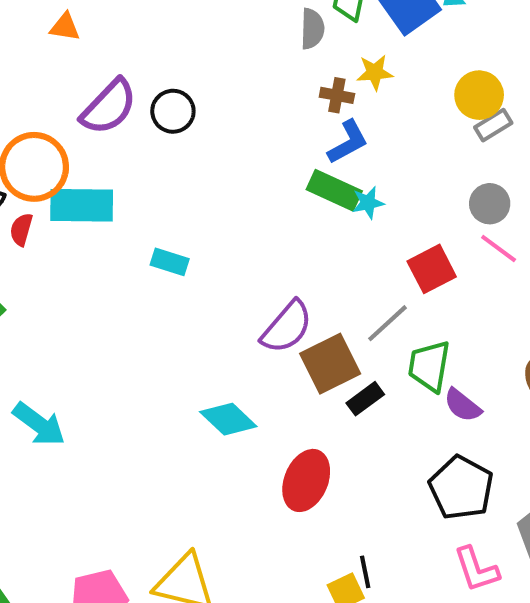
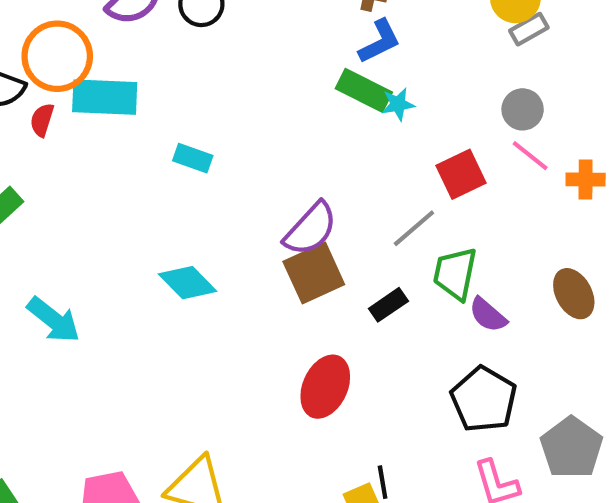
brown square: (330, 364) -> (314, 273), moved
cyan diamond: (228, 419) -> (188, 283), moved

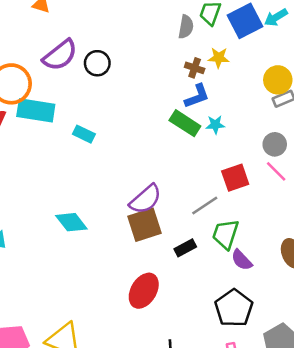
cyan star: (398, 104) -> (215, 125), moved
cyan rectangle: (193, 158) -> (84, 134), moved

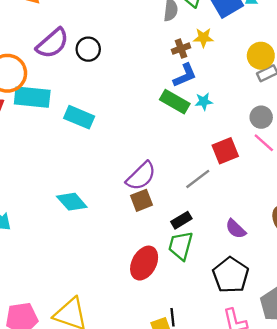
brown cross: (195, 68) -> (181, 49), turned -36
cyan rectangle: (84, 134) -> (79, 117), size x1.4
brown square: (144, 225) -> (141, 200), size x0.7
green trapezoid: (225, 234) -> (181, 246), moved

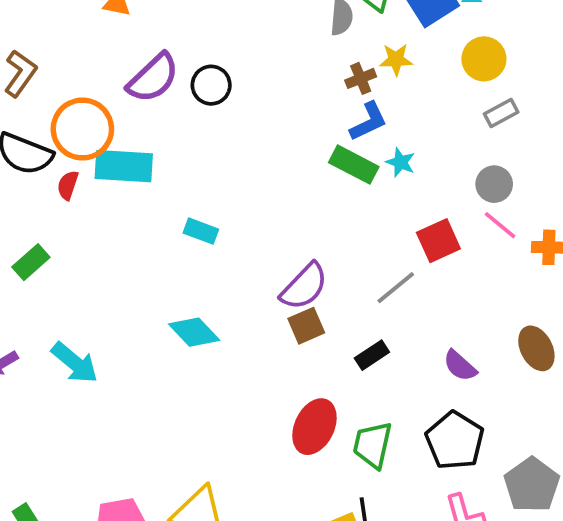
yellow circle: (261, 56) -> (484, 59), moved
cyan star: (204, 101) -> (401, 162), turned 30
cyan rectangle: (79, 117) -> (201, 231), moved, size x0.7
green trapezoid: (181, 246) -> (373, 445), moved

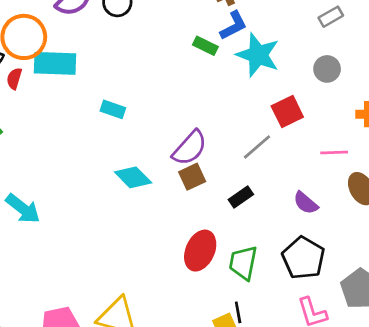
cyan star: (401, 162) -> (258, 55), size x2.0
green rectangle: (354, 165) -> (205, 46), moved, size x0.7
pink line: (500, 225) -> (334, 152), moved, turned -40
cyan diamond: (194, 332) -> (133, 177), moved

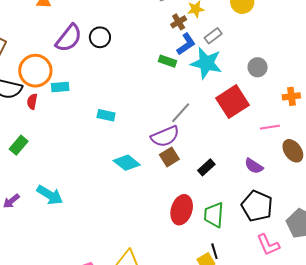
gray rectangle: (331, 17) -> (213, 36), moved
cyan rectangle: (55, 63) -> (60, 87), size x0.6
red square: (287, 112) -> (233, 102), size x1.4
gray line: (257, 147) -> (181, 113), moved
purple semicircle: (190, 148) -> (165, 136), turned 32

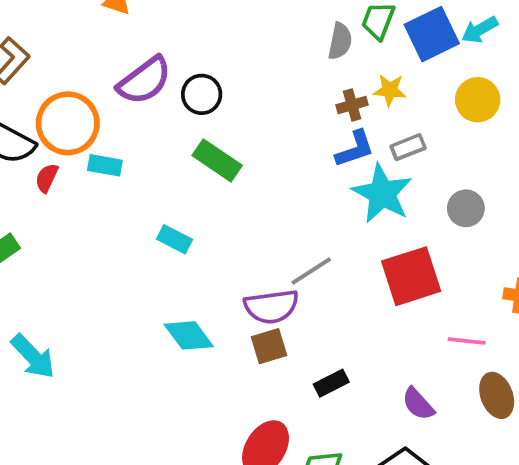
green rectangle: (167, 61) -> (217, 160), moved, size x1.4
gray circle: (258, 67) -> (466, 208), moved

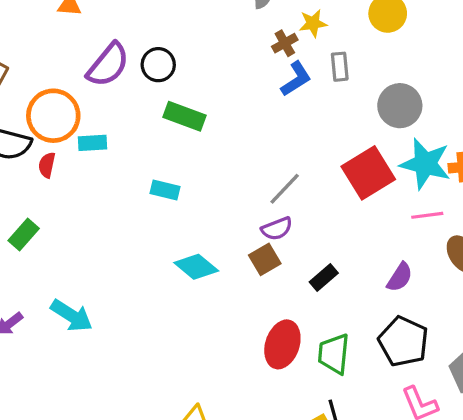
gray rectangle: (408, 147) -> (340, 67), turned -60
cyan star: (382, 194) -> (425, 164), moved
gray circle: (466, 208) -> (400, 106), size x1.4
purple semicircle: (271, 307) -> (277, 229), moved, size x0.7
purple semicircle: (418, 404) -> (400, 277), turned -92

